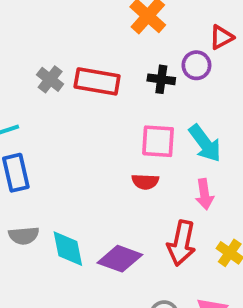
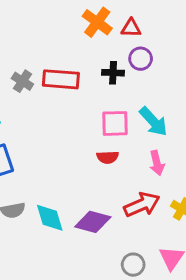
red triangle: (221, 37) -> (131, 28), moved, turned 35
red arrow: (182, 243) -> (142, 205), turned -120

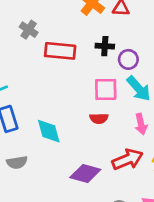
purple circle: (141, 59) -> (128, 59), moved
gray cross: (22, 81) -> (29, 30), moved
cyan diamond: (50, 218) -> (49, 131), moved

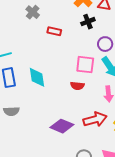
black cross: (105, 46) -> (88, 22), moved, turned -32
red rectangle: (60, 51) -> (54, 31), size x0.6
cyan diamond: (49, 131) -> (37, 77), moved

